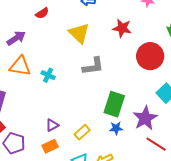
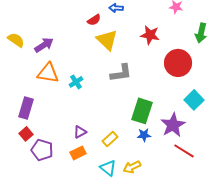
red semicircle: (42, 13) -> (94, 20), moved
cyan cross: (48, 75) -> (76, 82), turned 32

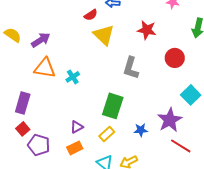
red circle: (178, 63) -> (175, 58), size x0.7
gray L-shape: (121, 73) -> (131, 68), moved, turned 115
green rectangle: (142, 111) -> (113, 106), moved

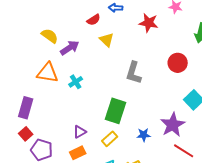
red star: (147, 30) -> (149, 23), moved
yellow semicircle: (13, 35) -> (50, 36), moved
yellow triangle: (104, 35) -> (107, 40), size x0.7
purple arrow: (41, 40) -> (70, 48), moved

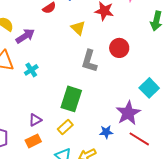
yellow triangle: (107, 40) -> (78, 28), moved
red circle: (178, 63) -> (119, 48), moved
blue star: (144, 135) -> (106, 132), moved

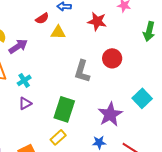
yellow triangle: (78, 28) -> (58, 32), moved, turned -42
purple star: (128, 113) -> (110, 114), moved
purple triangle: (35, 120) -> (25, 103), moved

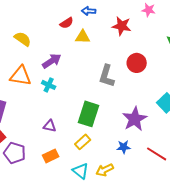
purple arrow: (18, 46) -> (52, 61), moved
cyan cross: (24, 80) -> (49, 85), turned -32
purple triangle: (25, 103) -> (50, 126), moved, turned 40

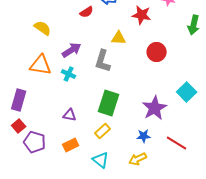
yellow triangle: (83, 37) -> (119, 38), moved
gray L-shape: (107, 76) -> (103, 61), moved
yellow arrow: (105, 170) -> (138, 159), moved

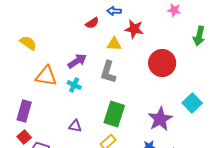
red star: (142, 15) -> (134, 29), moved
yellow semicircle: (43, 28) -> (28, 43), moved
yellow triangle: (119, 38) -> (114, 44), moved
red circle: (157, 52) -> (162, 63), size x1.4

